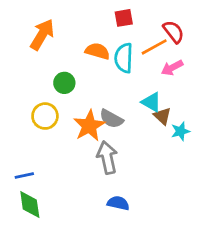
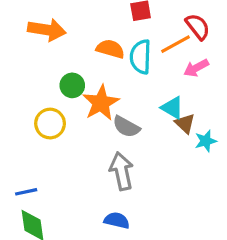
orange arrow: (42, 34) -> (47, 30), turned 68
orange star: (89, 126) -> (101, 103), moved
blue semicircle: (118, 203) -> (117, 220), moved

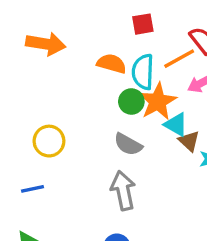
green circle: (72, 85) -> (131, 102), moved
orange star: (101, 103) -> (158, 102), moved
blue line: (26, 192) -> (32, 189), moved

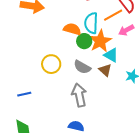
orange semicircle: (112, 64) -> (72, 29), moved
yellow circle: (49, 141) -> (51, 64), moved
brown triangle: (189, 141) -> (105, 70), moved

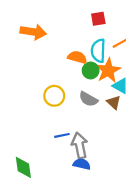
blue line: (24, 94) -> (62, 135), moved
gray arrow: (79, 95) -> (80, 145), moved

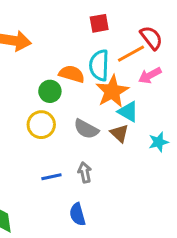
green circle: (91, 70) -> (50, 91), moved
gray arrow: (80, 145) -> (85, 172), moved, size x0.6
blue semicircle: (82, 164) -> (77, 214), turned -119

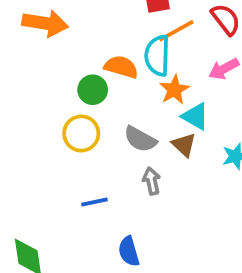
orange line: (131, 54) -> (176, 31), moved
orange star: (112, 91) -> (174, 90), size x0.7
gray arrow: (85, 172) -> (152, 181), moved

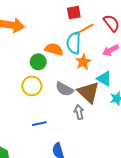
cyan triangle: (195, 116) -> (104, 79), moved
brown triangle: (184, 145) -> (88, 92), size x1.6
gray arrow: (152, 181) -> (79, 112), moved

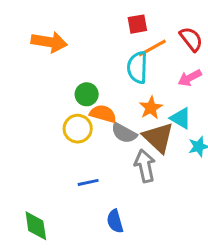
orange semicircle: (54, 49) -> (103, 114), moved
orange star: (83, 62) -> (151, 108), moved
gray arrow: (79, 112) -> (145, 166), size x1.5

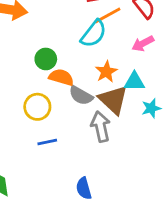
cyan semicircle: (137, 67) -> (94, 34), turned -144
cyan triangle: (181, 118) -> (134, 82), turned -30
yellow circle: (78, 129) -> (37, 107), moved
blue semicircle: (115, 221) -> (84, 188), moved

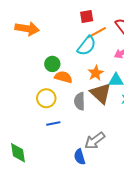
gray semicircle: (81, 96) -> (80, 101), moved, turned 60
gray arrow: (101, 127) -> (95, 141), moved, turned -115

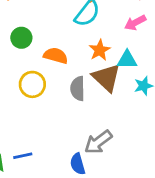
green circle: (52, 64) -> (21, 38), moved
blue line: (53, 123) -> (23, 156), moved

